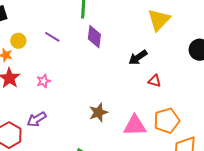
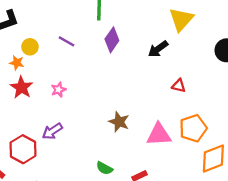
purple diamond: (94, 37) -> (112, 40), turned 30
black arrow: (138, 57) -> (158, 49), moved
brown star: (98, 113) -> (119, 122), turned -30

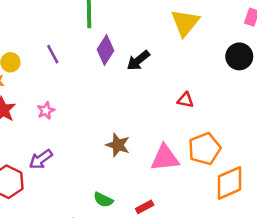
purple line: (67, 41) -> (53, 54), turned 35
black arrow: (158, 49) -> (138, 61), moved

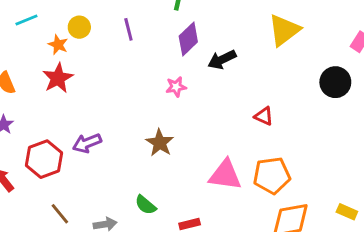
pink star: (46, 111) -> (176, 87), moved
brown star: (118, 145) -> (160, 143), moved

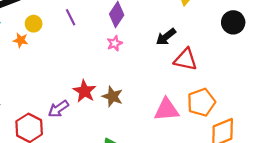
black arrow: (222, 60) -> (166, 37), moved
red star: (58, 78) -> (84, 91), moved
pink star: (176, 87) -> (115, 43), moved
red triangle: (264, 116) -> (186, 59), size x1.6

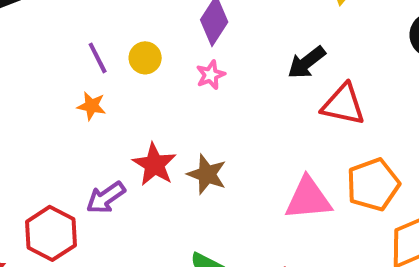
purple line: (71, 17) -> (98, 58), moved
yellow circle: (34, 24) -> (145, 58), moved
orange star: (21, 40) -> (91, 106), moved

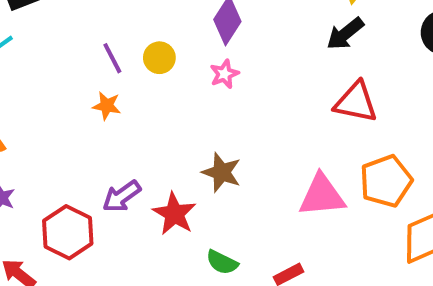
black arrow: (307, 62) -> (345, 34), moved
red star: (154, 164) -> (174, 214), moved

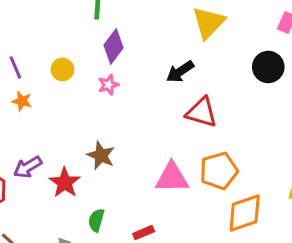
black arrow: (345, 34) -> (180, 72), moved
purple line: (112, 58) -> (15, 67), moved
green semicircle: (222, 262) -> (96, 220), turned 75

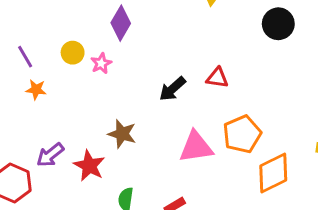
black arrow: (180, 72) -> (172, 89), moved
pink star: (108, 85) -> (101, 63), moved
red triangle: (201, 112) -> (217, 78), size x0.7

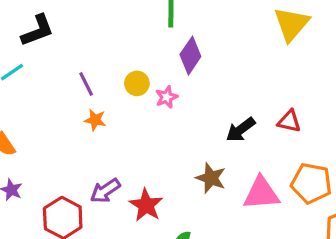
brown star: (122, 134) -> (211, 178), moved
orange pentagon: (242, 134) -> (311, 183), turned 30

